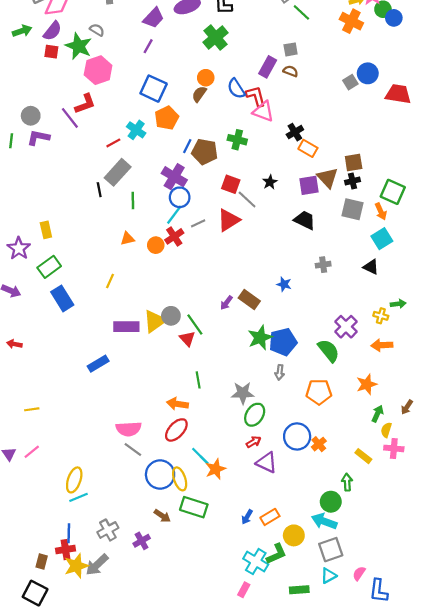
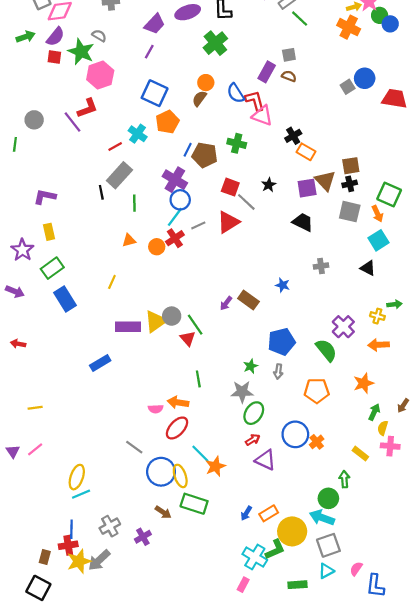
purple L-shape: (38, 137) -> (45, 197), moved
green star: (260, 338) -> (251, 366), moved, size x0.6
pink semicircle: (129, 429) -> (156, 409), moved, size x0.6
yellow circle: (294, 535) -> (292, 531), size x1.4

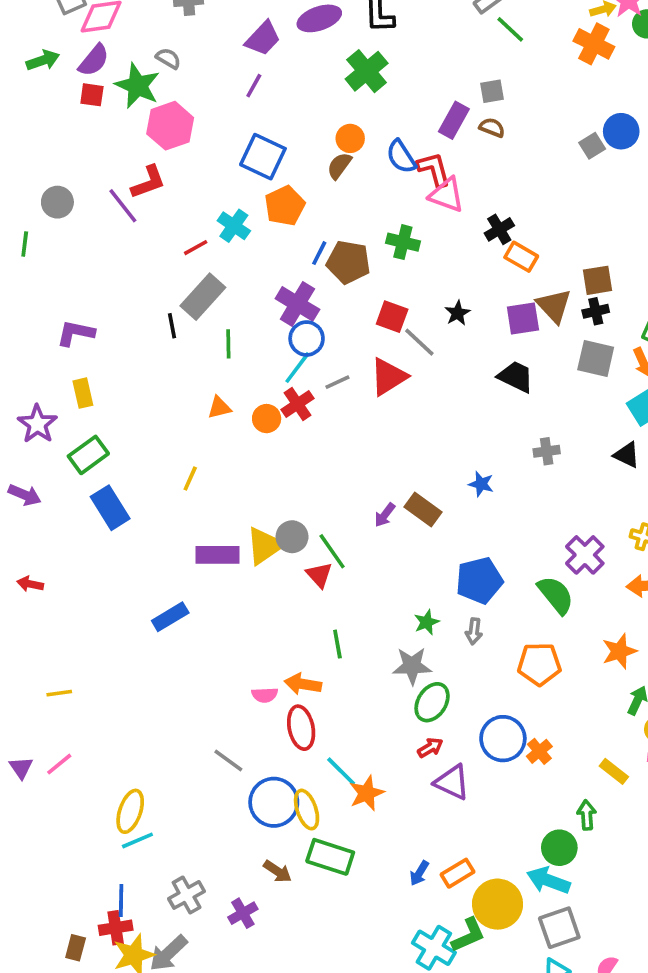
red ellipse: (177, 428) -> (301, 728), turned -55

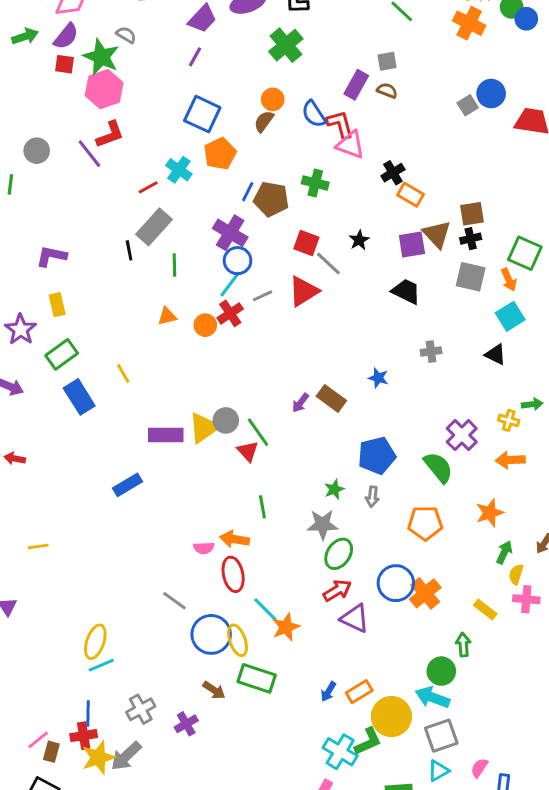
pink hexagon: (170, 126) -> (104, 89), moved
yellow line: (190, 479) -> (123, 373), moved, turned -54
red arrow: (430, 748) -> (337, 590), size x1.4
orange cross: (539, 751) -> (425, 593), size x1.5
pink line: (59, 764) -> (38, 740), moved

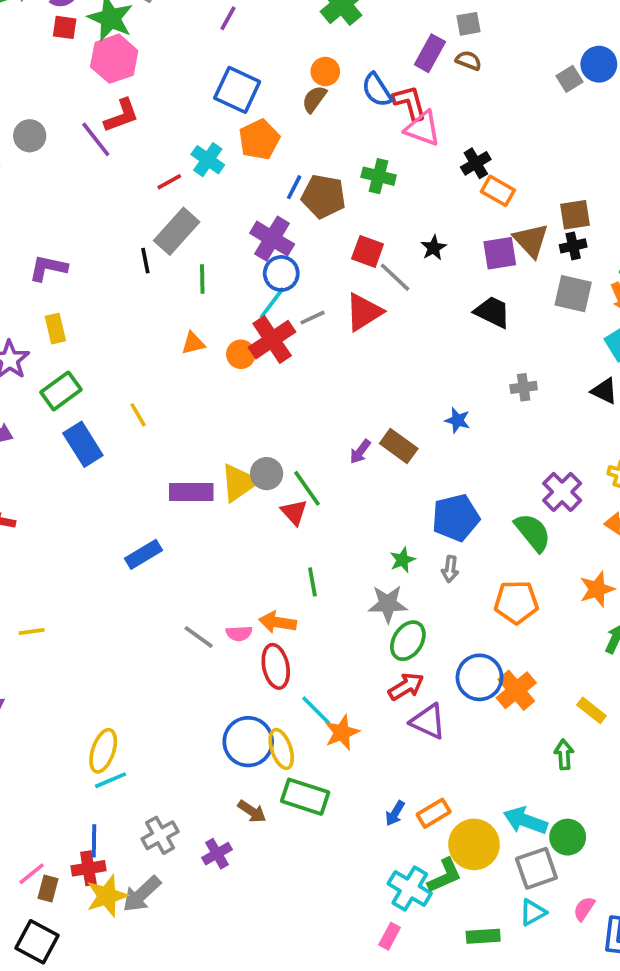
red cross: (230, 313) -> (272, 340), size x1.4
gray line: (174, 601) -> (199, 637), moved
green circle: (441, 671) -> (568, 837), moved

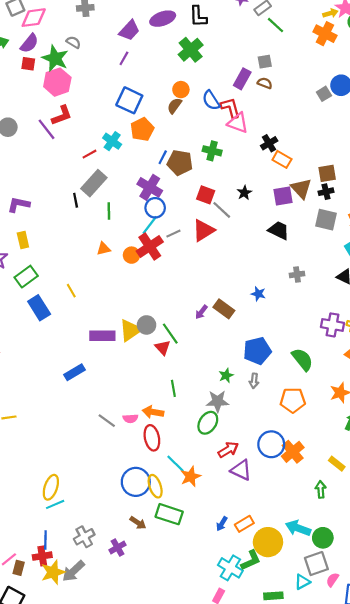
purple cross: (562, 492) -> (332, 325), moved, turned -35
green ellipse: (408, 641) -> (208, 423), moved
gray square: (536, 868) -> (316, 564), moved

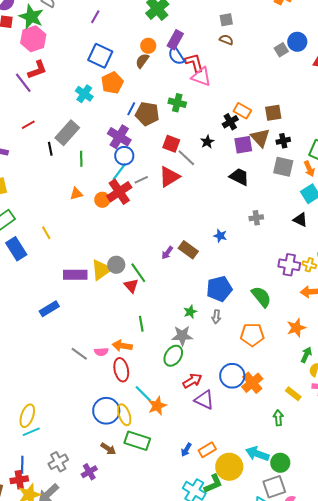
purple rectangle: (242, 79) -> (175, 40), moved
black cross: (269, 143) -> (230, 122), moved
red line: (90, 154) -> (28, 125), moved
brown square: (327, 173) -> (273, 113), moved

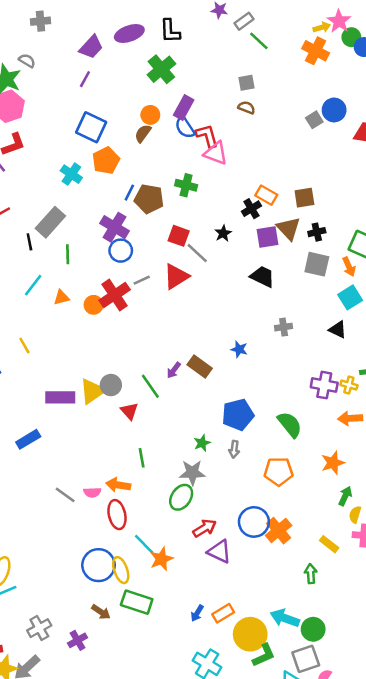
cyan line: (119, 172) -> (33, 285), moved
green line: (138, 273) -> (150, 386), moved
green L-shape: (213, 484) -> (264, 655), moved

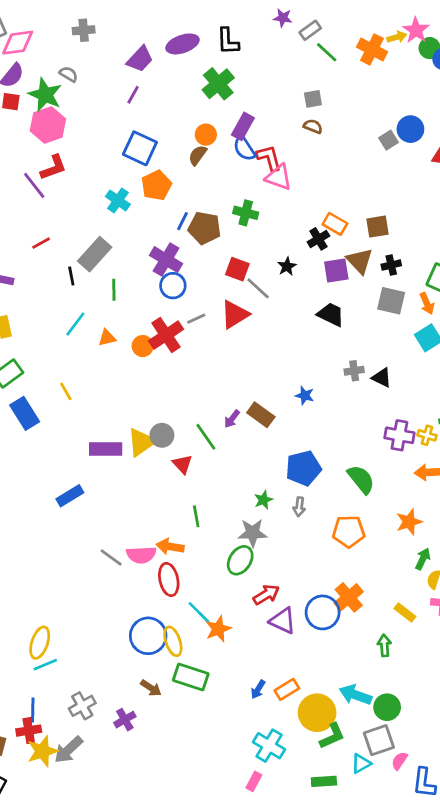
orange cross: (316, 51) -> (372, 49), moved
black triangle: (338, 330) -> (382, 378), moved
pink semicircle: (92, 492) -> (141, 555), size x1.5
blue circle: (254, 522) -> (323, 612), moved

